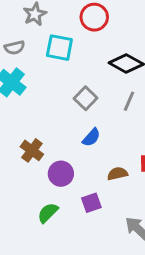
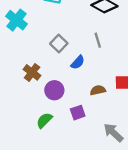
gray square: (86, 98) -> (59, 43), moved
gray line: (129, 101) -> (98, 40), moved, turned -40

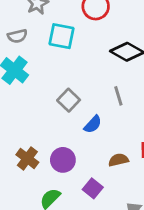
brown cross: (32, 72) -> (27, 158), moved
purple square: (78, 113) -> (93, 188), turned -32

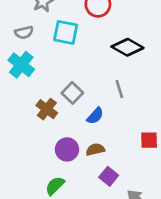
brown cross: (27, 158) -> (47, 109), moved
brown semicircle: (118, 160) -> (95, 149), moved
purple square: (93, 188) -> (109, 176), moved

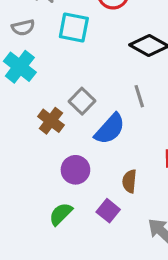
blue semicircle: (95, 116) -> (110, 129), size x1.5
brown semicircle: (95, 149) -> (129, 181), moved, turned -72
purple square: (109, 176) -> (108, 211), moved

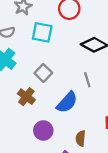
gray square: (82, 101) -> (43, 73), moved

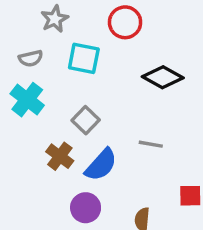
gray line: (87, 80) -> (151, 144), moved, turned -63
blue semicircle: (67, 102) -> (101, 165), moved

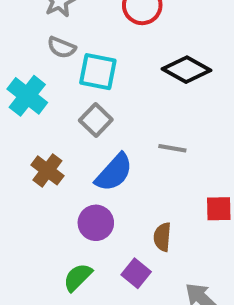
gray semicircle: (31, 58) -> (62, 47), moved, turned 35
cyan square: (84, 58) -> (98, 72), moved
brown cross: (60, 156) -> (47, 170), moved

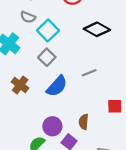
cyan square: (98, 72) -> (48, 30), turned 35
gray line: (172, 148) -> (89, 73), turned -32
purple circle: (96, 223) -> (52, 126), moved

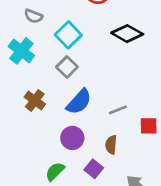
gray semicircle: (28, 17) -> (33, 16), moved
gray line: (89, 73) -> (118, 110), moved
purple circle: (52, 126) -> (72, 138), moved

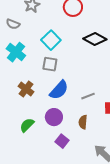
gray semicircle: (33, 16) -> (13, 24), moved
gray square: (67, 67) -> (50, 64), turned -35
purple square: (94, 169) -> (62, 141), moved
green semicircle: (55, 171) -> (27, 125), moved

